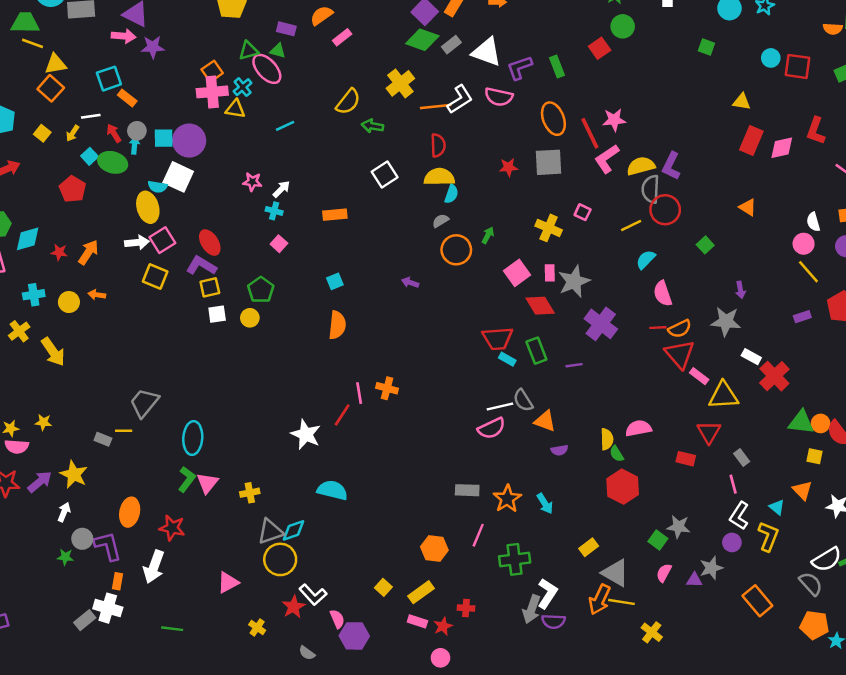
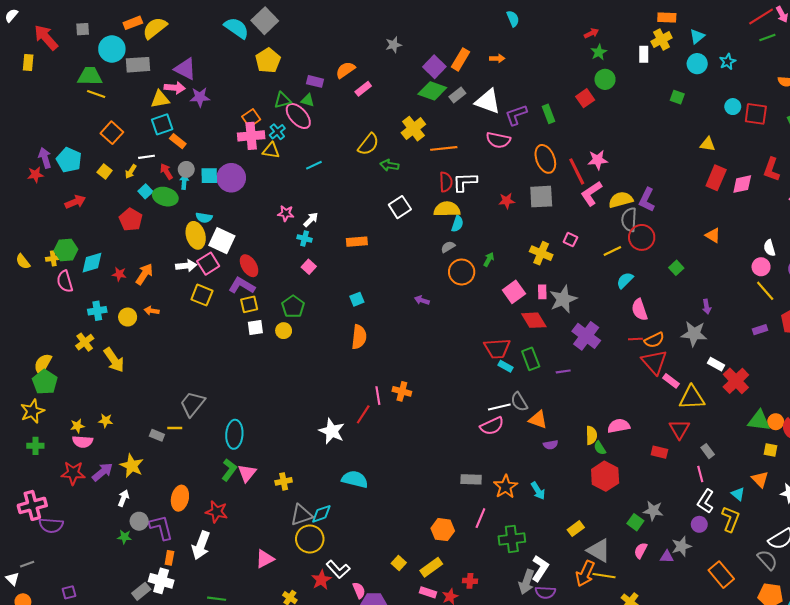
yellow triangle: (56, 64) -> (160, 99), moved
white L-shape: (460, 99) -> (465, 182), moved, turned -150
white square: (178, 177) -> (222, 241), moved

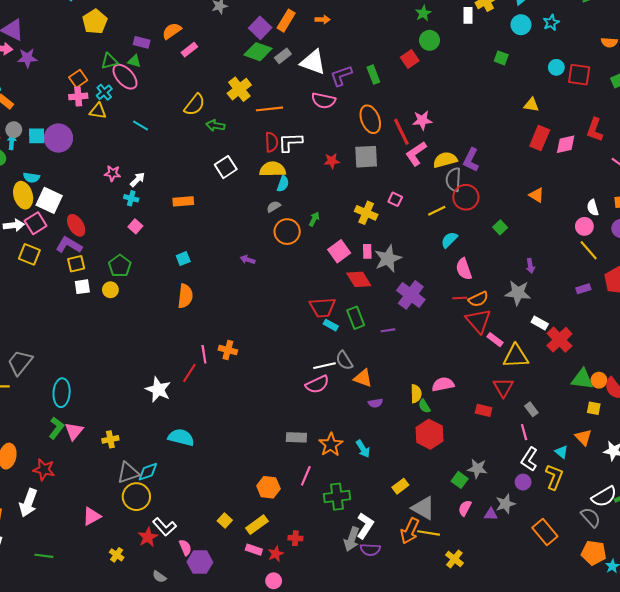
pink cross: (251, 136) -> (78, 96), size x0.7
cyan line: (314, 165) -> (141, 126), turned 56

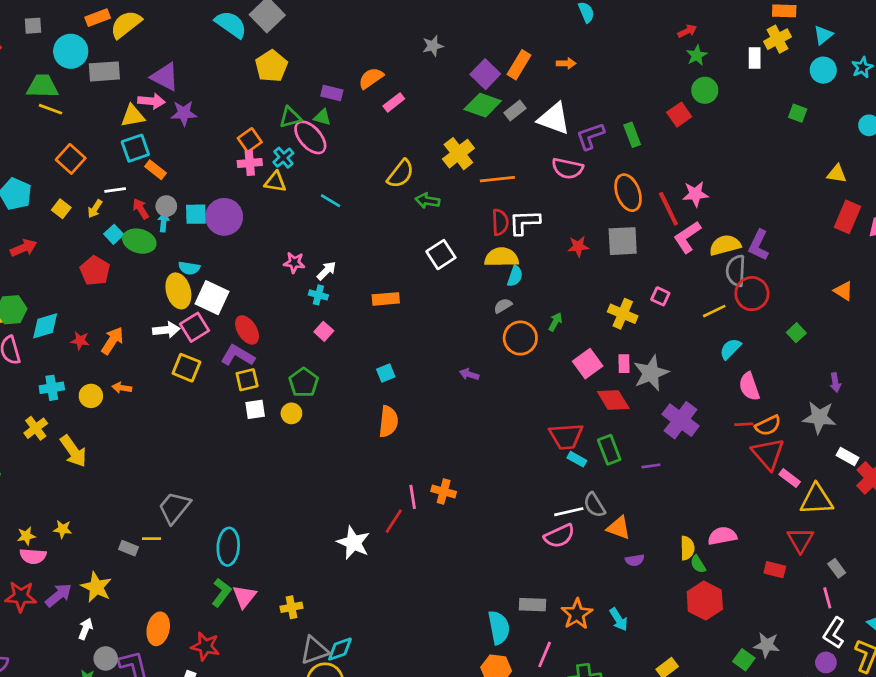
cyan semicircle: (181, 437) -> (499, 627), moved, turned 65

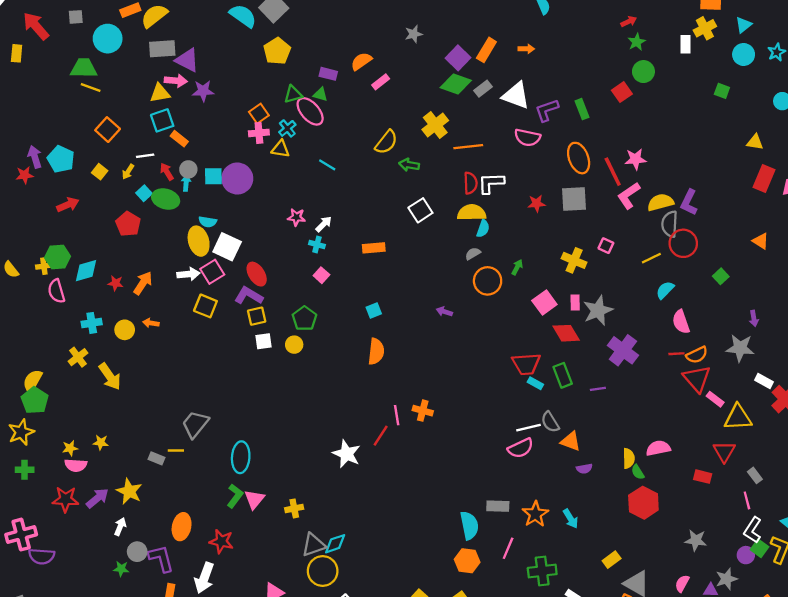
gray rectangle: (104, 71) -> (162, 49), moved
green square: (744, 660) -> (759, 548), moved

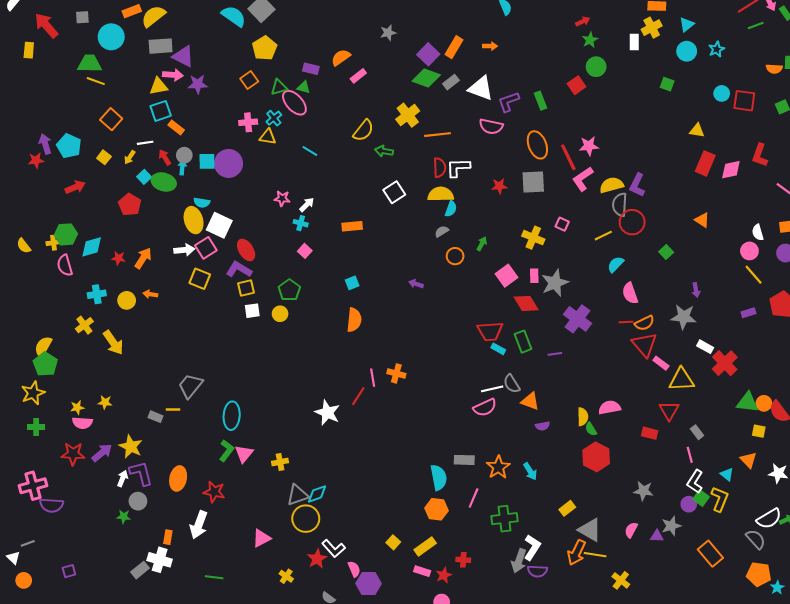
orange square: (259, 114) -> (249, 80), moved
orange circle: (488, 281) -> (455, 256), size x0.7
purple L-shape: (161, 558) -> (141, 473), moved

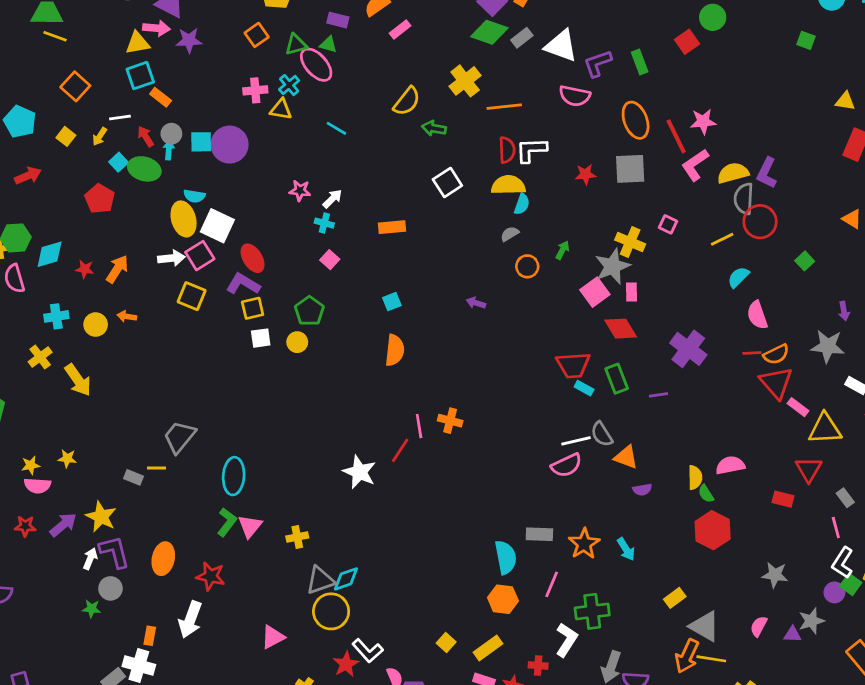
gray star: (555, 283) -> (613, 266), moved
red star: (73, 454) -> (25, 526), size x0.7
white L-shape: (532, 547) -> (567, 640), moved

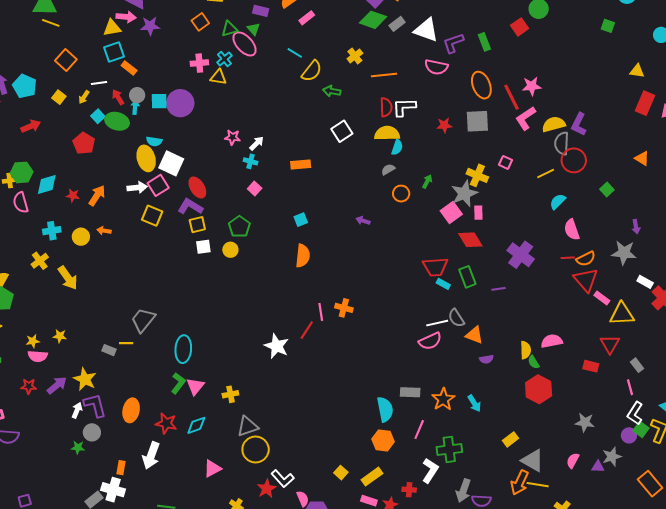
green triangle: (328, 44) -> (254, 29), turned 32
yellow cross: (465, 81) -> (355, 56), size x0.7
cyan line: (336, 128) -> (295, 53), moved
cyan diamond: (346, 579) -> (196, 425), moved

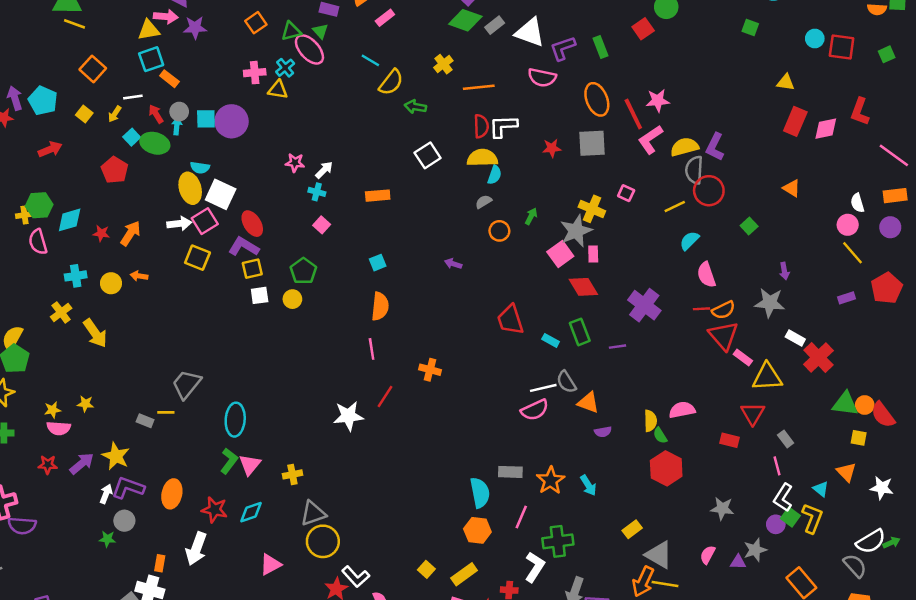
red trapezoid: (435, 267) -> (510, 320), moved, turned 76
pink line: (321, 312) -> (372, 349), moved
white star: (277, 346) -> (348, 416), turned -30
purple L-shape: (95, 405) -> (128, 488), turned -56

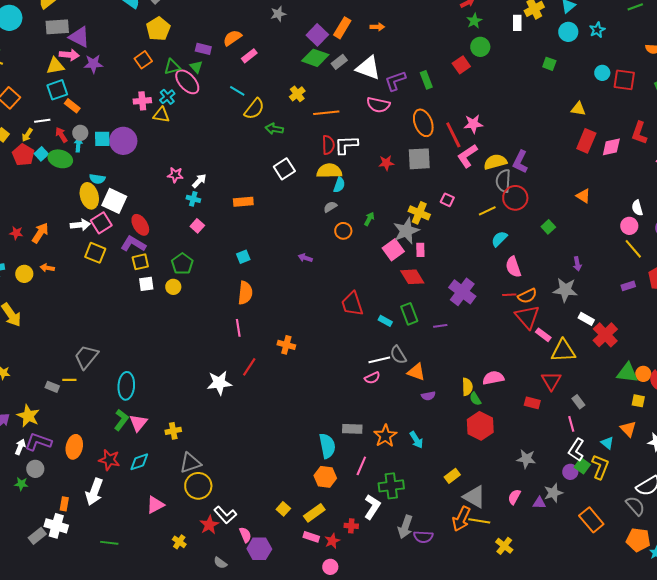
red pentagon: (115, 170) -> (23, 155), moved
pink semicircle: (535, 410) -> (372, 378), size x0.7

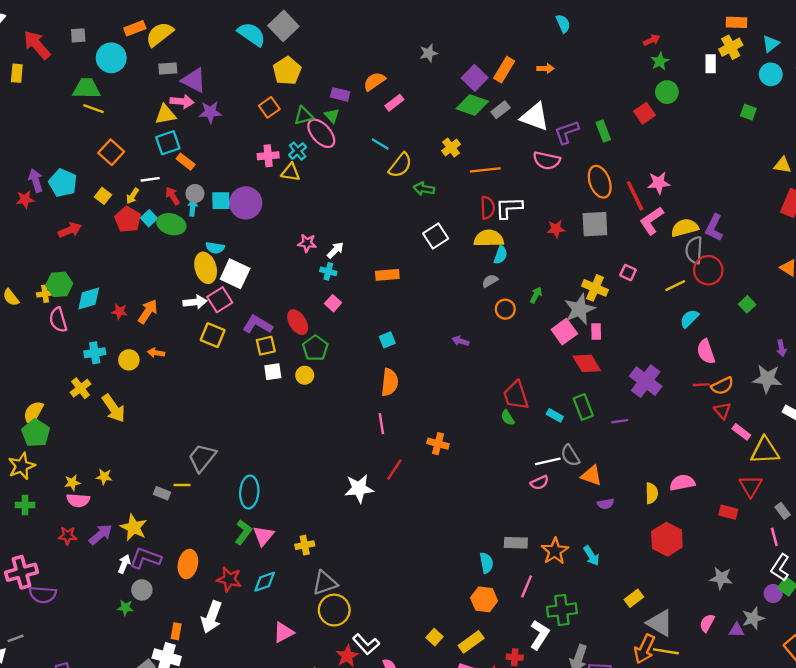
gray rectangle: (57, 27) -> (168, 68), size x0.7
red ellipse: (140, 225) -> (298, 322), moved
red triangle: (527, 317) -> (722, 411), size x0.6
green semicircle: (475, 399) -> (508, 418), moved
cyan semicircle: (327, 446) -> (486, 563), size x0.7

